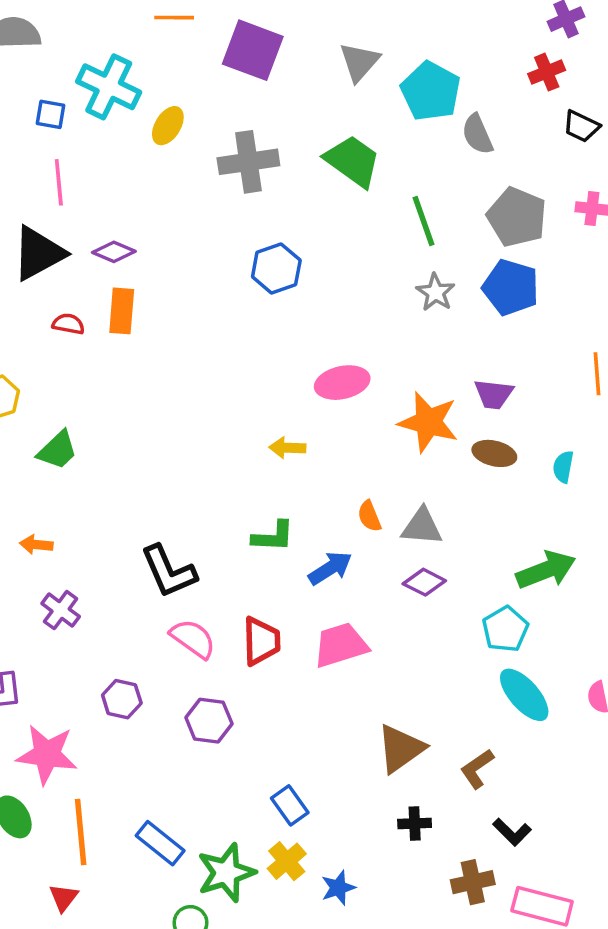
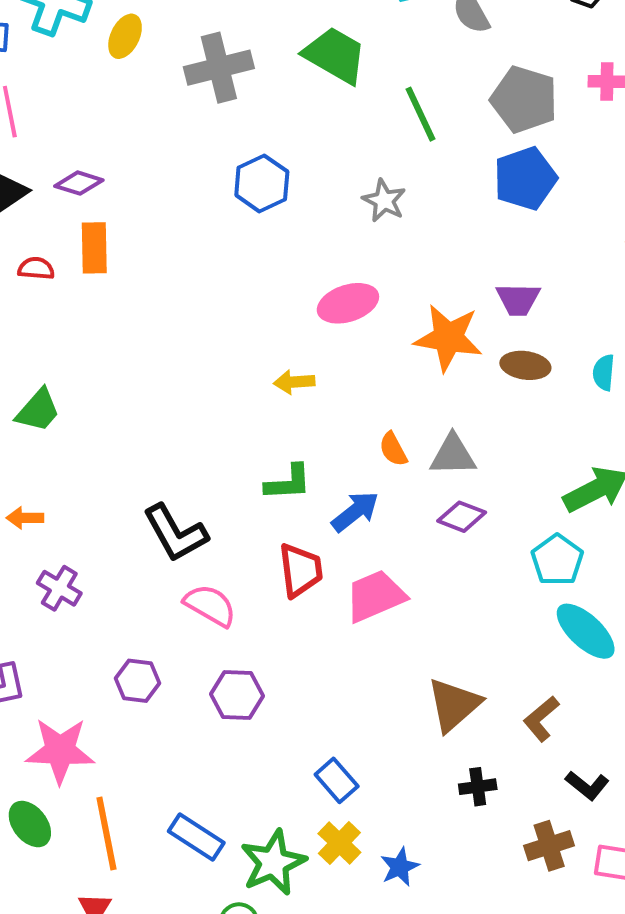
blue pentagon: (511, 287) -> (525, 178), turned -30
gray star: (435, 292) -> (384, 201), moved
red trapezoid: (261, 641) -> (301, 570), moved

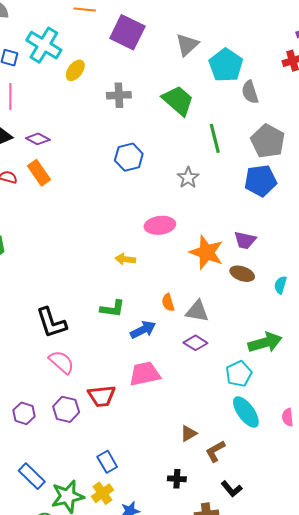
gray cross: (219, 68) -> (119, 95), size x0.7
orange rectangle: (94, 248) -> (39, 173), turned -45
red trapezoid: (301, 570) -> (102, 396), moved, turned 80
purple hexagon: (137, 681) -> (24, 413), moved
brown triangle: (454, 705) -> (189, 433), moved, size x0.6

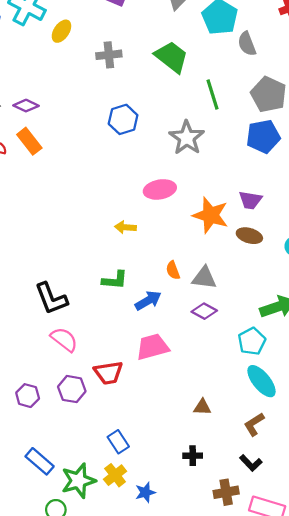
gray star: (188, 178) -> (187, 138), size x1.5
brown triangle: (189, 433) -> (202, 407), turned 36
brown L-shape: (215, 451) -> (254, 424), moved

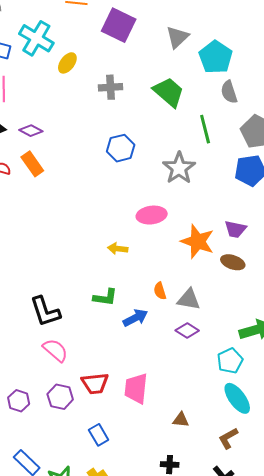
gray semicircle: (247, 44) -> (229, 92), moved
pink trapezoid: (153, 347) -> (136, 388), moved, turned -72
blue rectangle: (118, 442) -> (99, 435), moved

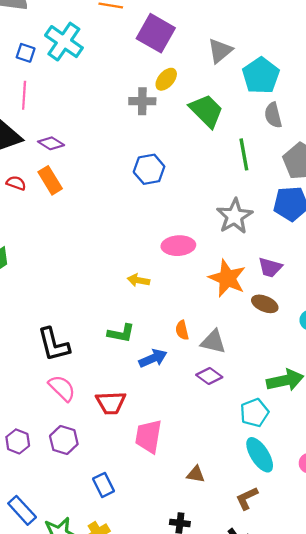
yellow ellipse: (67, 63) -> (166, 79), moved
gray star: (179, 168) -> (235, 216), moved
red trapezoid: (95, 383) -> (111, 403), moved

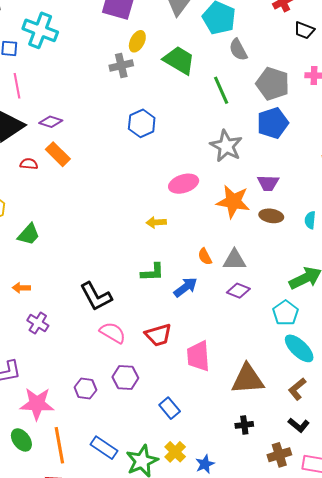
brown triangle: (196, 474) -> (248, 379), size x2.0

